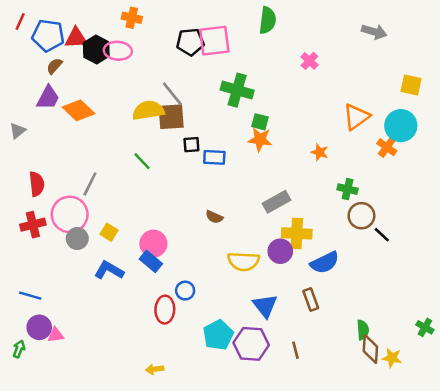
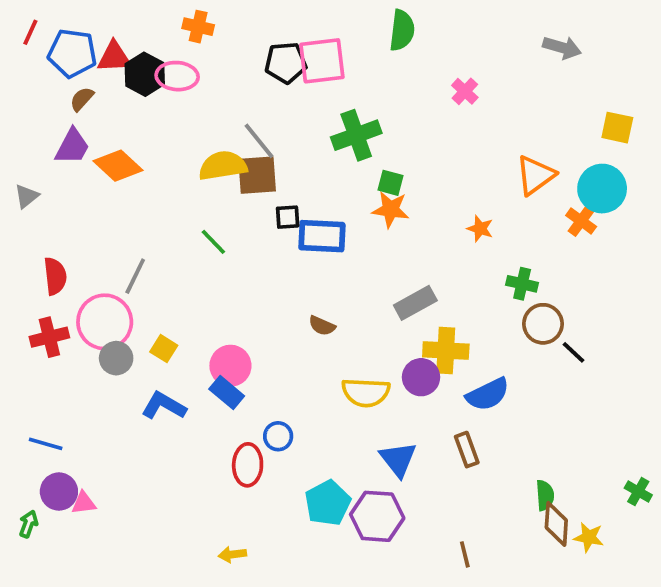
green cross: (237, 90) -> (356, 135), turned -36
blue rectangle: (214, 157) -> (322, 236), size x1.4
brown line: (295, 350) -> (465, 554), moved

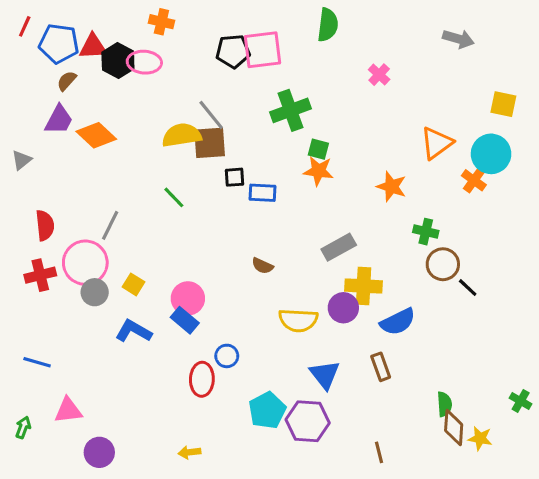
orange star: (480, 229) -> (392, 187), size x1.4
blue rectangle: (322, 236) -> (263, 193), size x0.7
purple circle: (59, 492) -> (99, 452), moved
pink triangle: (84, 503) -> (68, 410), size x1.4

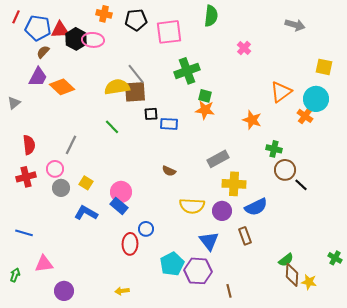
black pentagon: (233, 51) -> (136, 20), moved
pink circle: (85, 263) -> (55, 169), size x0.6
purple circle: (343, 308) -> (222, 211), moved
green semicircle: (444, 404) -> (286, 260), turned 56
brown line: (379, 452) -> (229, 291), moved

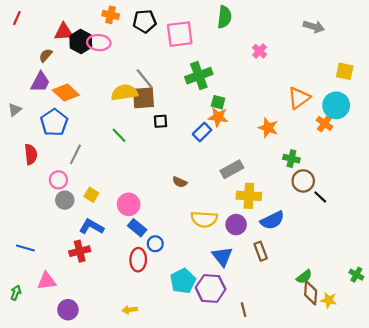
blue pentagon: (38, 28) -> (54, 122), moved, turned 30
blue rectangle: (169, 124) -> (202, 132), moved, turned -48
red cross: (26, 177) -> (80, 251), moved
blue rectangle: (119, 206) -> (137, 228), moved

